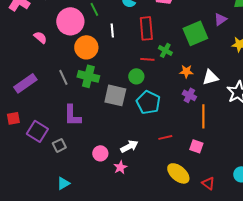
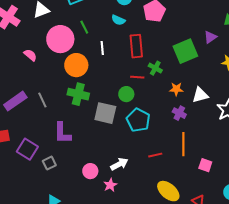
gray line: (63, 77) -> (42, 100), moved
orange line: (203, 116) -> (183, 144), moved
pink square: (196, 146) -> (205, 165), moved

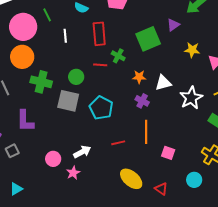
orange circle: (76, 65) -> (22, 57), moved
green circle: (126, 94) -> (76, 77), moved

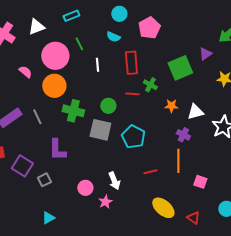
purple cross: (142, 101) -> (183, 135), moved
white arrow: (82, 152) -> (114, 181), turned 96

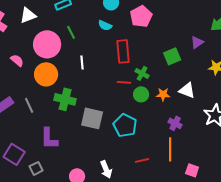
white line: (97, 65) -> (82, 62), moved
green square: (180, 68) -> (172, 56), size x0.7
green circle: (108, 106) -> (141, 94), moved
white triangle: (195, 112) -> (187, 90), moved, turned 36

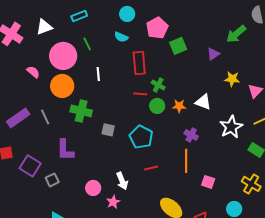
green square: (172, 56) -> (178, 46), moved
gray square: (92, 118) -> (108, 130), size x0.6
red line: (142, 160) -> (151, 168), moved

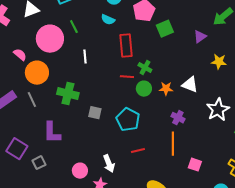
orange circle: (62, 86) -> (37, 73), moved

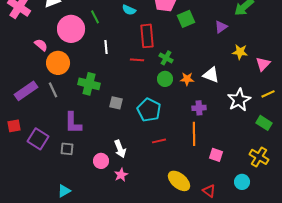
red line: (127, 77) -> (137, 60), moved
purple cross: (178, 118) -> (199, 108), turned -32
gray square: (39, 163) -> (67, 149), moved, turned 32
white arrow: (109, 164) -> (120, 149), moved

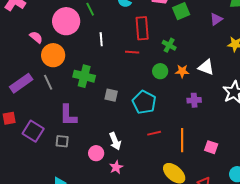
green cross: (166, 58) -> (169, 45), moved
orange line: (194, 134) -> (182, 140), moved

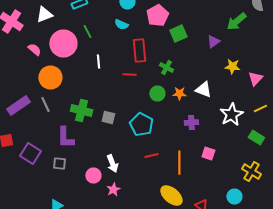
pink semicircle: (36, 37) -> (34, 50), moved
green cross: (84, 76) -> (81, 110), moved
pink square: (211, 147) -> (208, 154), moved

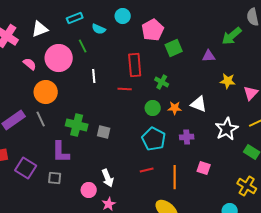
cyan semicircle: (121, 24) -> (99, 29), moved
purple triangle: (213, 42) -> (209, 56), turned 32
cyan pentagon: (141, 124) -> (154, 139), moved

